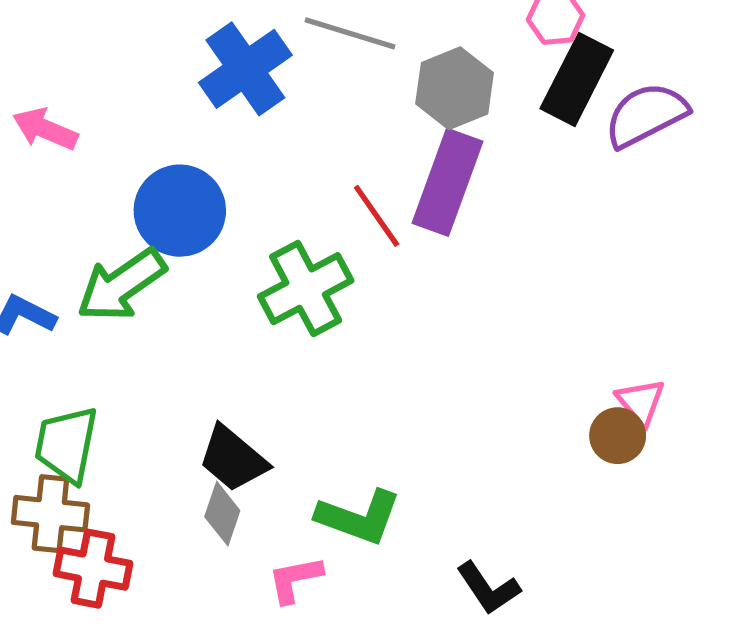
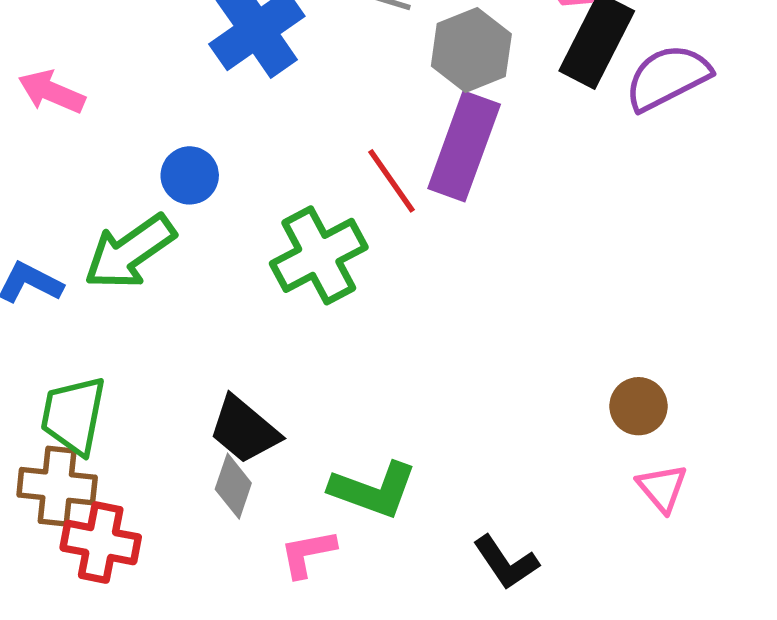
blue circle: (180, 211) -> (190, 175), size x0.6
pink triangle: (641, 402) -> (662, 488), moved

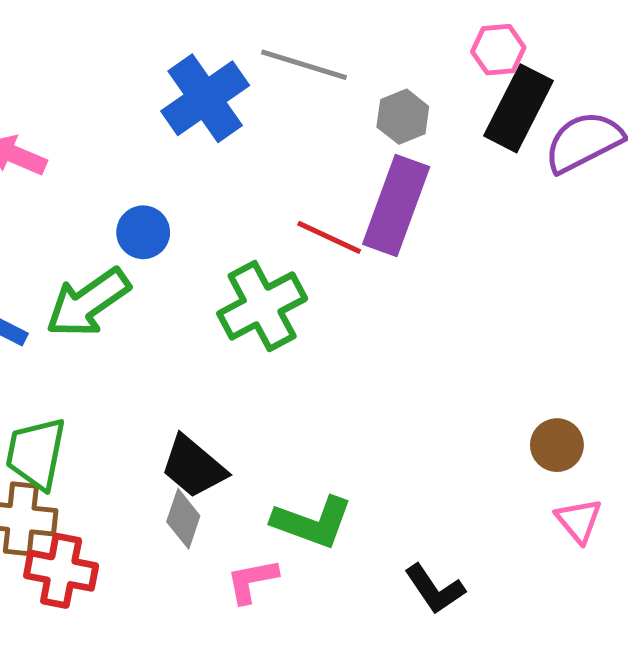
gray hexagon: (471, 50) -> (403, 117), size x0.7
red line: (391, 181) -> (329, 237), turned -30

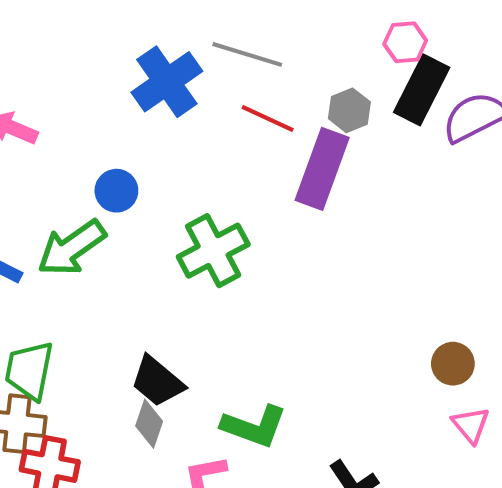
gray hexagon: (403, 117) -> (349, 110), moved
red line: (329, 237) -> (268, 118), moved

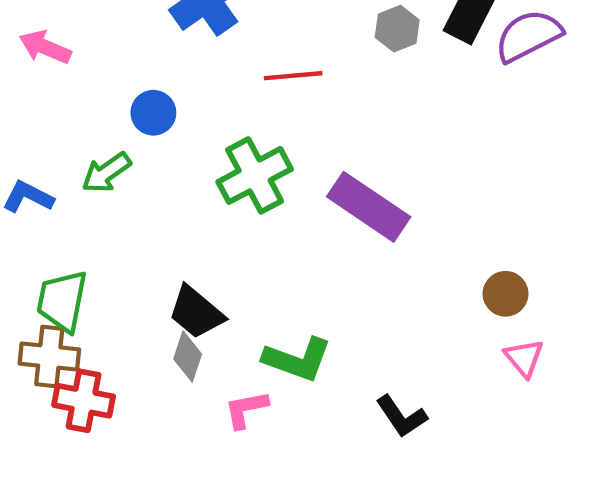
red line: (268, 118) -> (293, 76), moved, turned -30
purple rectangle: (322, 169) -> (369, 207), moved, turned -76
green arrow: (72, 248) -> (106, 173), size x0.7

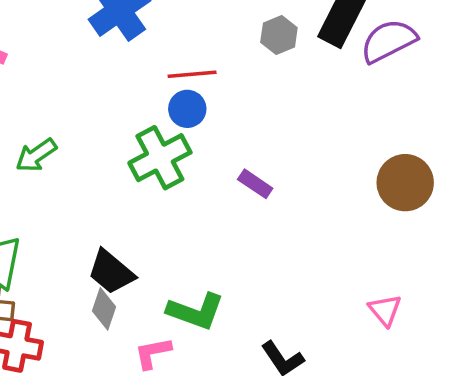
blue circle: (153, 113) -> (187, 109), moved
purple rectangle: (369, 207) -> (255, 184), size x0.5
brown circle: (506, 294) -> (405, 183), moved, size x1.5

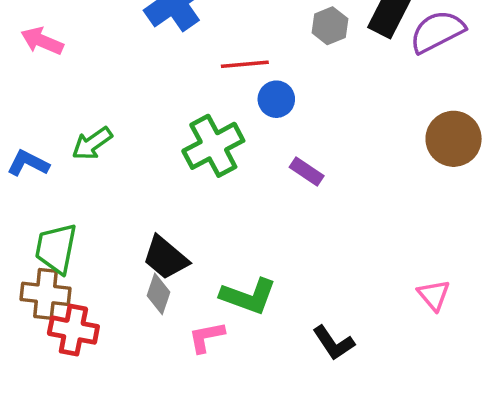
blue circle: (187, 109) -> (276, 99), moved
brown circle: (405, 183) -> (454, 139), moved

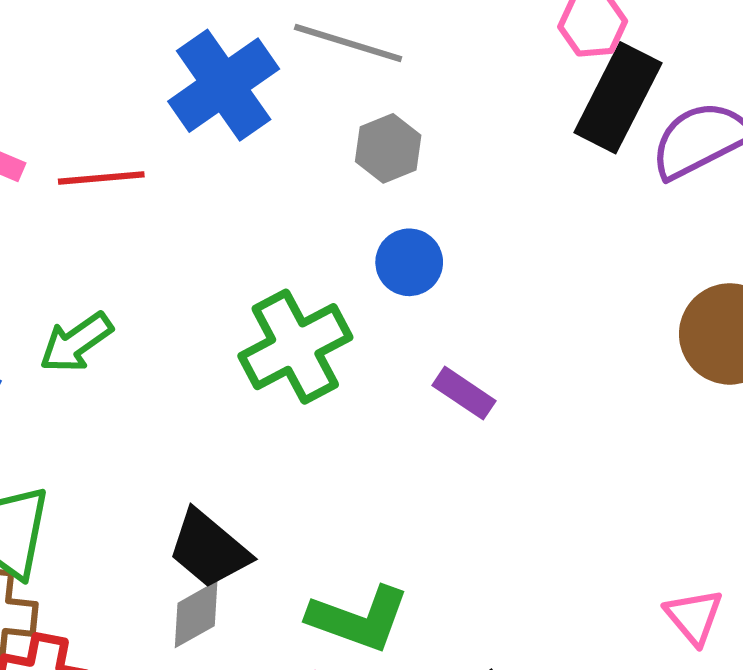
gray hexagon: (330, 26) -> (388, 148), moved
red line: (245, 64) -> (101, 178), moved
gray diamond: (159, 294) -> (196, 614), turned 42

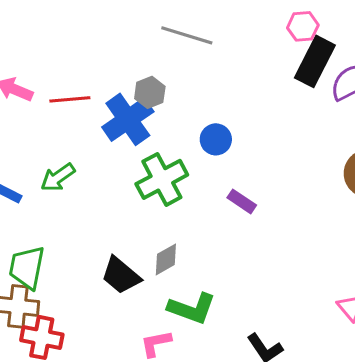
blue cross: (224, 85) -> (128, 119), moved
gray hexagon: (388, 148) -> (150, 92), moved
gray diamond: (196, 614) -> (166, 259), moved

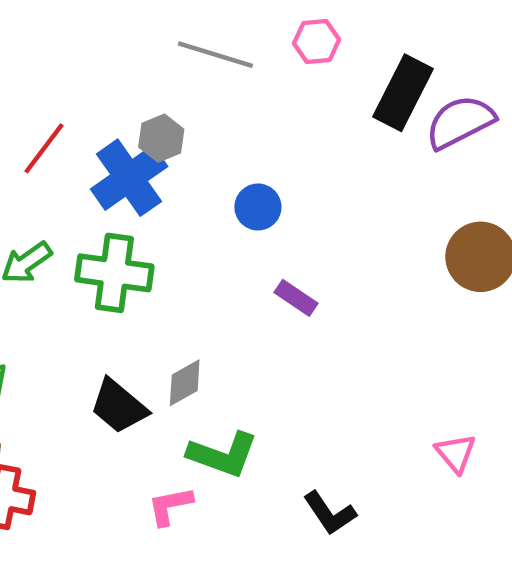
pink hexagon: (303, 26) -> (317, 41), moved
red line: (70, 99) -> (44, 148), turned -48
green cross: (162, 179) -> (114, 273), moved, turned 36

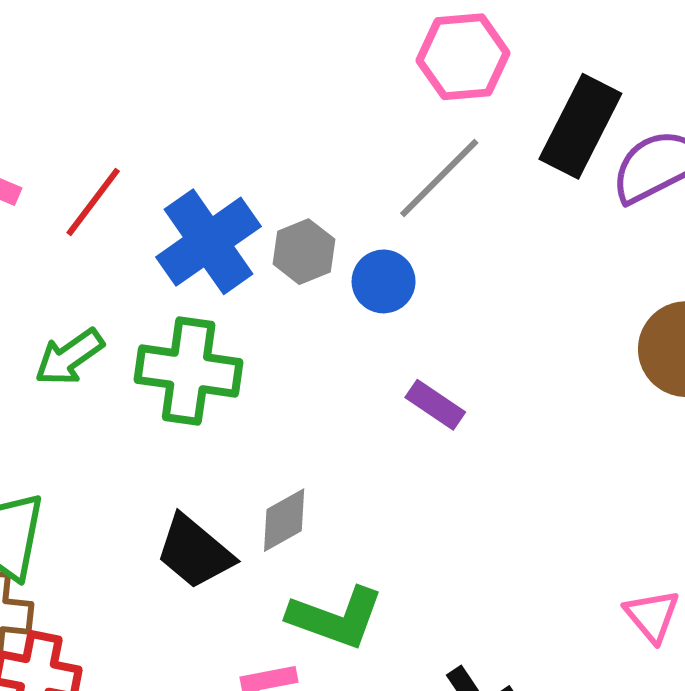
pink hexagon: (317, 41) -> (463, 57), size x1.4
gray line: (215, 55) -> (439, 178), moved, turned -62
gray hexagon: (161, 138) -> (304, 252), moved

